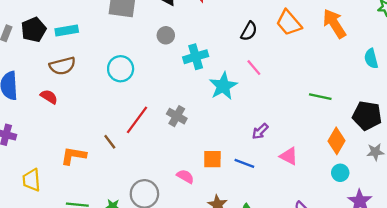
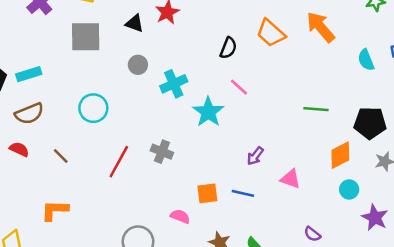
orange diamond: (337, 141) -> (340, 155), turned 40
brown line: (110, 142) -> (61, 156), moved

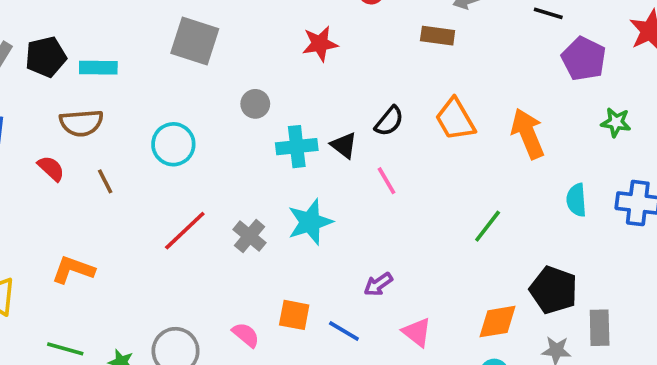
black triangle: (135, 23) -> (344, 145), moved
green line: (316, 109) -> (488, 226), moved, turned -75
cyan star: (208, 112) -> (310, 222), moved
brown line: (61, 156) -> (105, 181), moved

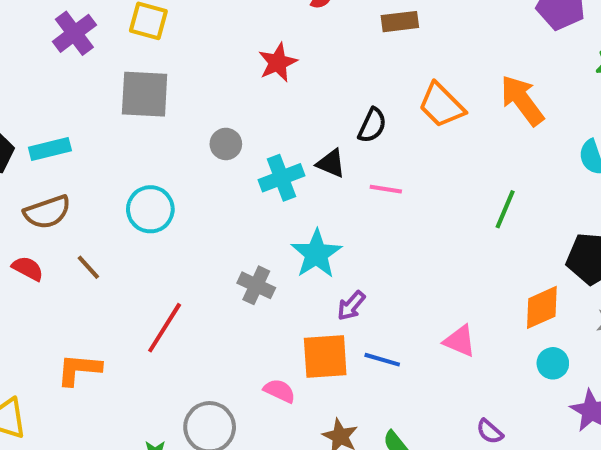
pink line: (387, 181) -> (386, 189), turned -36
red line: (185, 231) -> (165, 328), moved
purple arrow: (378, 284) -> (351, 306), moved
orange square: (294, 315) -> (325, 356), size x1.4

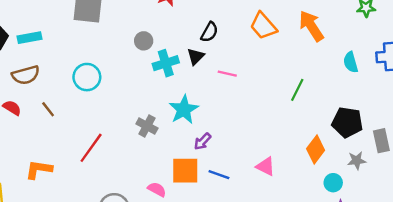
black semicircle: (372, 125) -> (209, 32), moved
gray circle: (226, 144) -> (144, 41), moved
black triangle: (331, 163) -> (196, 56), turned 48
orange diamond: (542, 307) -> (316, 150), turned -32
cyan circle: (553, 363) -> (333, 183), moved

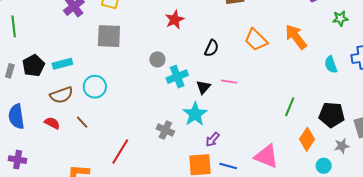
black triangle: (196, 56) -> (203, 87), moved
cyan circle: (87, 77) -> (95, 87), moved
green line: (297, 90) -> (290, 107), moved
pink triangle: (266, 166) -> (266, 156), size x1.5

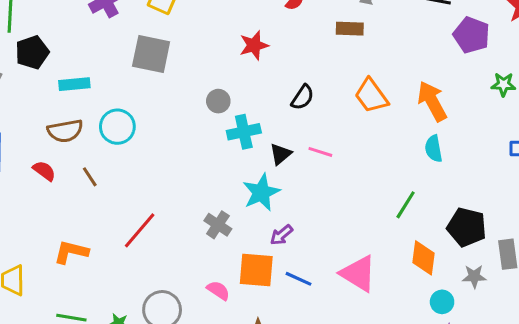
cyan semicircle: (331, 65) -> (434, 149), moved
black pentagon: (33, 66) -> (32, 52), moved
gray cross: (165, 130) -> (218, 225), moved
orange diamond: (307, 139) -> (423, 258), turned -35

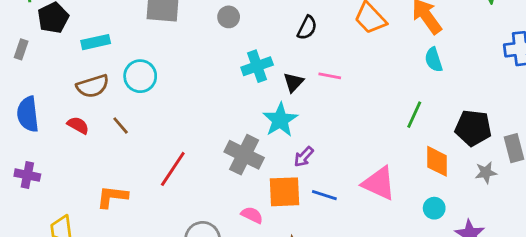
gray circle: (218, 101) -> (229, 17), moved
gray cross: (218, 225) -> (244, 155), size x1.5
cyan circle: (442, 302) -> (434, 208), moved

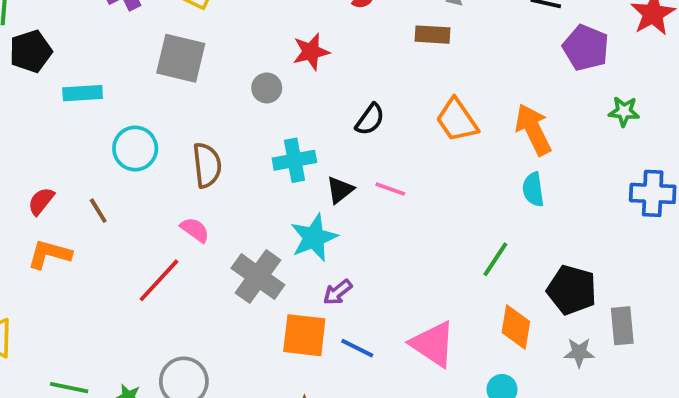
brown semicircle: (93, 86) -> (207, 165), moved, turned -88
red semicircle: (78, 125) -> (41, 201), turned -90
orange L-shape: (112, 197) -> (49, 254), moved
pink semicircle: (252, 215) -> (195, 230), moved

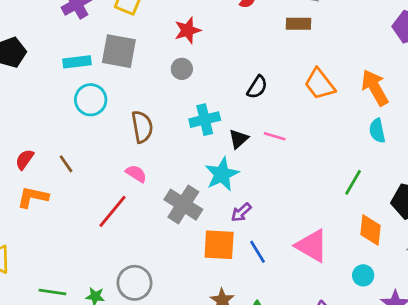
red star: (311, 52) -> (188, 30), moved
cyan rectangle: (83, 93) -> (77, 62), moved
cyan circle: (135, 149) -> (91, 100), moved
blue line: (357, 348) -> (258, 252), turned 35

